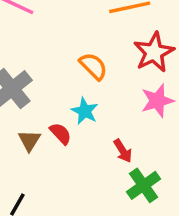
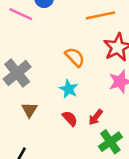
red semicircle: (61, 134) -> (70, 118), moved
red arrow: (123, 151) -> (96, 117), turned 70

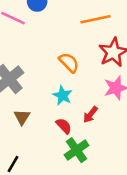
red arrow: (96, 117) -> (90, 115), moved
green cross: (110, 142) -> (76, 150), moved

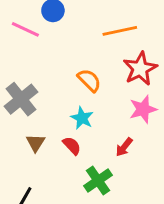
red arrow: (90, 115) -> (124, 147), moved
red semicircle: (64, 126) -> (72, 146), moved

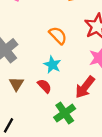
red arrow: (124, 147) -> (85, 87), size x1.5

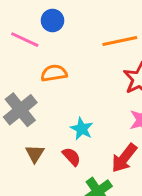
orange semicircle: (58, 35) -> (54, 73), moved, turned -54

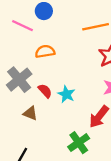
brown triangle: (35, 154) -> (30, 113), turned -40
red semicircle: (71, 157) -> (45, 91), moved

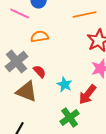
cyan star: (66, 94) -> (65, 84), moved
brown triangle: (30, 113) -> (27, 91), size x1.6

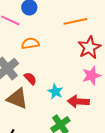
red arrow: (88, 94) -> (78, 102), turned 55

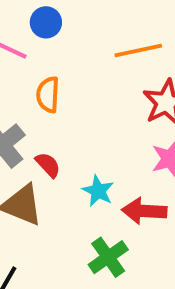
orange semicircle: (30, 43) -> (48, 95), turned -78

